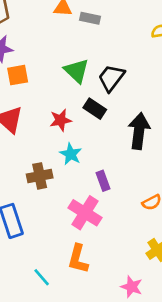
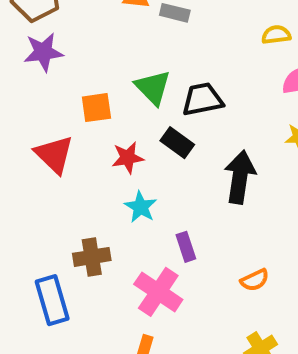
orange square: (18, 75) -> (96, 108), moved
black trapezoid: (111, 78) -> (203, 99), turned 40
brown cross: (40, 176) -> (92, 257), moved

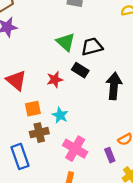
orange square: (96, 108) -> (33, 109), moved
cyan star: (141, 207) -> (60, 115), moved
purple rectangle: (186, 247) -> (110, 155), moved

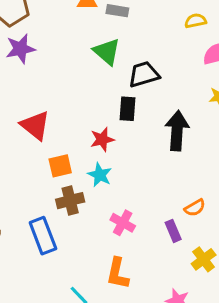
green triangle: (66, 42) -> (107, 52), moved
black rectangle: (80, 70) -> (128, 109), turned 63
red star: (55, 80) -> (102, 139), moved
pink cross: (75, 149) -> (123, 223), size x0.7

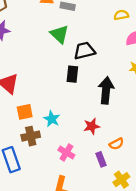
red star: (102, 139) -> (92, 126), moved

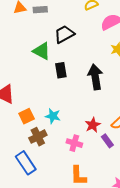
green triangle: (59, 34) -> (42, 51), moved
black trapezoid: (84, 51) -> (64, 34), moved
red star: (92, 126) -> (93, 125), moved

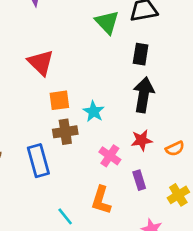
black rectangle: (61, 70) -> (141, 54), moved
black arrow: (95, 77) -> (144, 95), moved
purple rectangle: (107, 141) -> (139, 180), moved

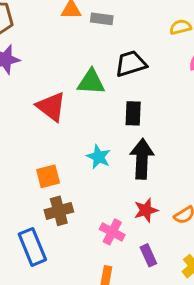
green triangle: (107, 22) -> (91, 82), turned -36
red triangle: (41, 62) -> (51, 107), moved
cyan star: (94, 111) -> (99, 157), moved

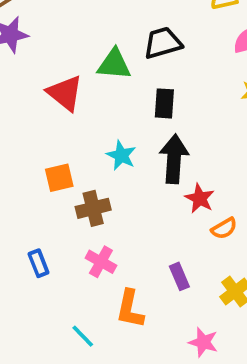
red star: (146, 210) -> (200, 198), moved, turned -30
brown cross: (59, 211) -> (93, 208), moved
pink cross: (112, 232) -> (101, 262), moved
blue rectangle: (32, 247) -> (38, 263), size x0.6

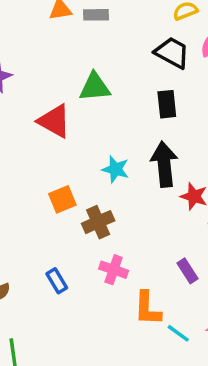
black trapezoid: (163, 43) -> (172, 53), moved, turned 54
black rectangle: (164, 103) -> (167, 104), moved
cyan line: (83, 336) -> (178, 333), moved

